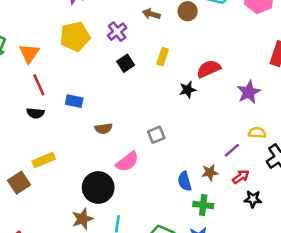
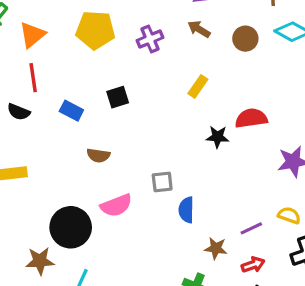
black square: (126, 63) -> (118, 97), moved
blue semicircle: (185, 181) -> (186, 210), moved

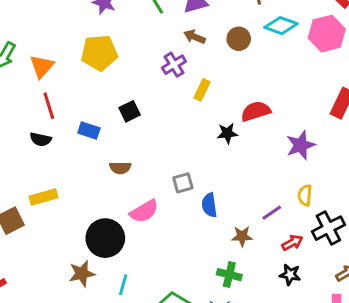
purple cross: (150, 39) -> (174, 65), moved
yellow semicircle: (289, 215) -> (305, 195), turned -95
red arrow: (253, 265) -> (292, 243), moved

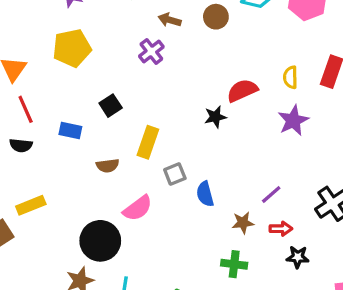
yellow rectangle: (202, 90) -> (148, 142), moved, size x1.4
yellow semicircle: (305, 195) -> (290, 77), moved
red arrow: (292, 243) -> (281, 229), moved, turned 35

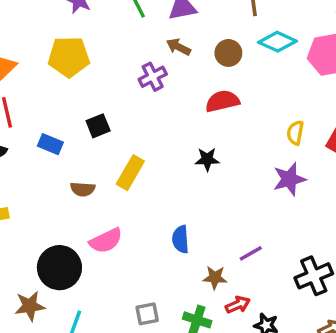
red semicircle: (242, 90) -> (222, 101), moved
gray square: (175, 174) -> (147, 314), moved
red arrow: (281, 229) -> (238, 305), moved, turned -35

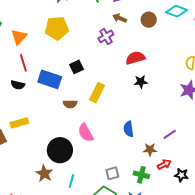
red semicircle: (222, 101) -> (135, 58), moved
blue rectangle: (50, 144) -> (50, 79), size x1.6
pink semicircle: (106, 241) -> (86, 133), turned 90
brown star: (30, 306) -> (44, 173), turned -30

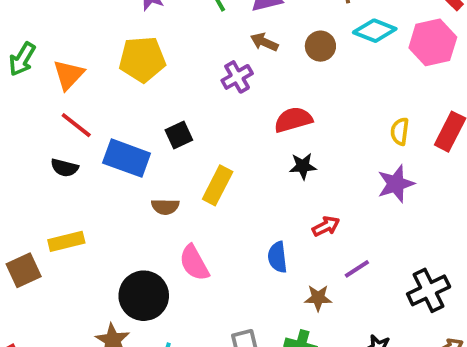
red line: (23, 63) -> (76, 125), turned -36
red arrow: (164, 164) -> (326, 226), moved

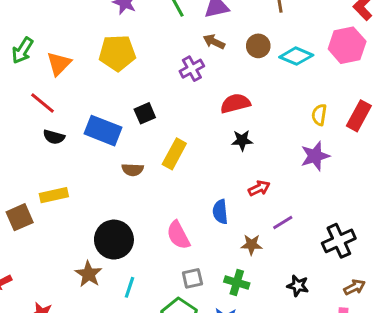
cyan diamond: (375, 31) -> (296, 56), moved
red line: (76, 125) -> (43, 103), moved
pink semicircle: (194, 263) -> (178, 235), moved

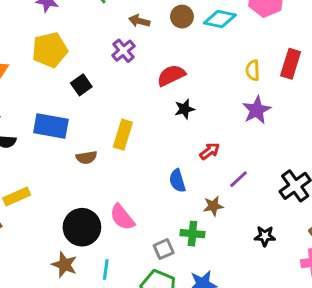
black square: (145, 113) -> (81, 85), moved
pink semicircle: (178, 235) -> (122, 217), moved
green cross: (237, 283) -> (192, 234), moved

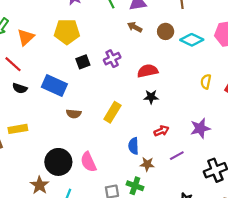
purple cross: (123, 51) -> (112, 59), moved
purple star: (257, 110) -> (200, 128), moved
yellow rectangle: (123, 135) -> (112, 112), moved
brown star: (213, 206) -> (147, 164), moved

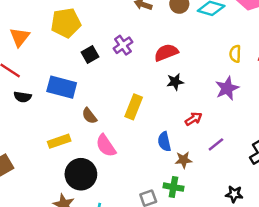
brown semicircle: (74, 114) -> (89, 116), turned 56
purple star: (200, 128) -> (227, 88), moved
yellow rectangle: (18, 129) -> (59, 141), moved
pink semicircle: (88, 162) -> (106, 146), moved

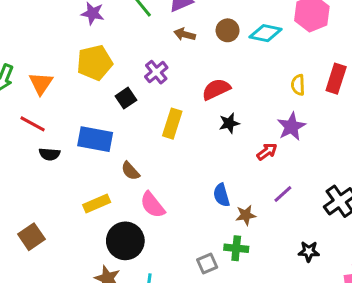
purple cross: (123, 45) -> (156, 72), moved
yellow rectangle: (134, 107) -> (172, 124), moved
red arrow: (194, 119) -> (267, 152), moved

